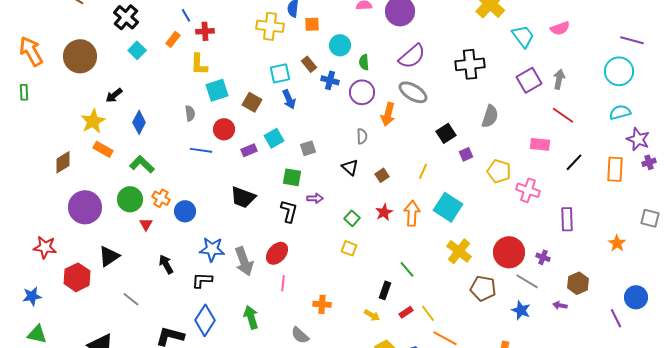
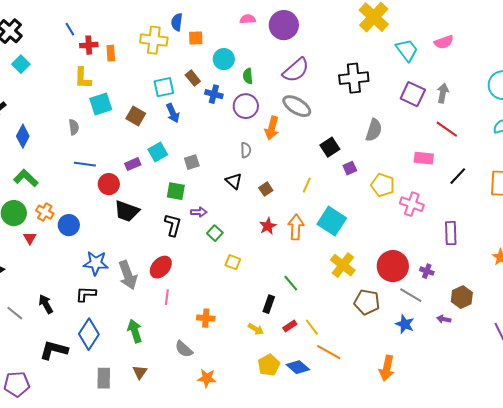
orange rectangle: (173, 39) -> (111, 53), moved, turned -42
purple square: (529, 80) -> (413, 94), turned -35
red circle: (224, 129) -> (109, 184), moved
green square: (352, 218) -> (215, 233), moved
black arrow: (166, 264) -> (46, 304), moved

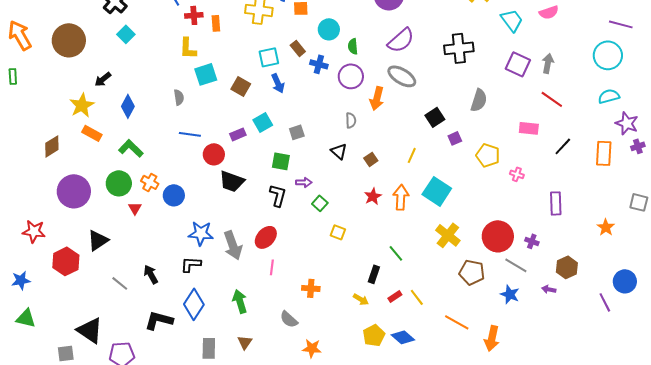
pink cross: (412, 204) -> (517, 174), size x0.6
orange line: (329, 352) -> (457, 322), moved

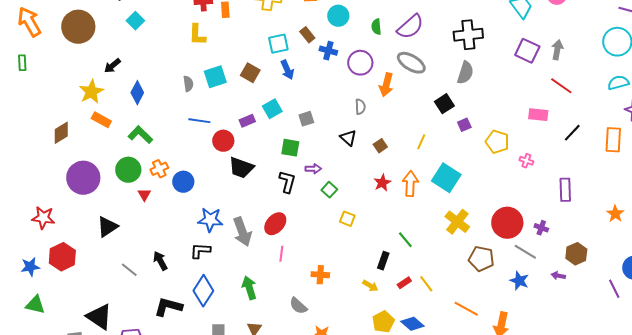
green semicircle: (353, 46) -> (376, 27), moved
cyan square: (206, 74) -> (215, 77), moved
gray semicircle: (479, 100) -> (465, 73), moved
orange cross: (150, 182) -> (159, 169), turned 36
red hexagon: (66, 261) -> (62, 257), moved

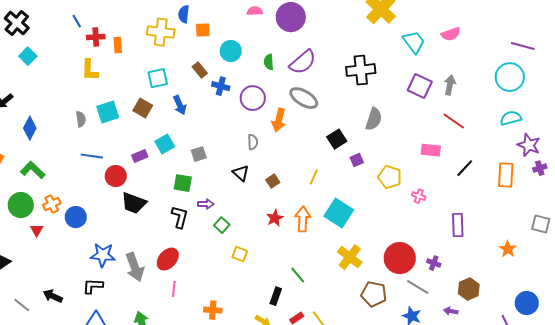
cyan square: (278, 44) -> (158, 78), moved
gray semicircle: (465, 73) -> (374, 119), moved
black arrow: (160, 261) -> (53, 296), turned -36

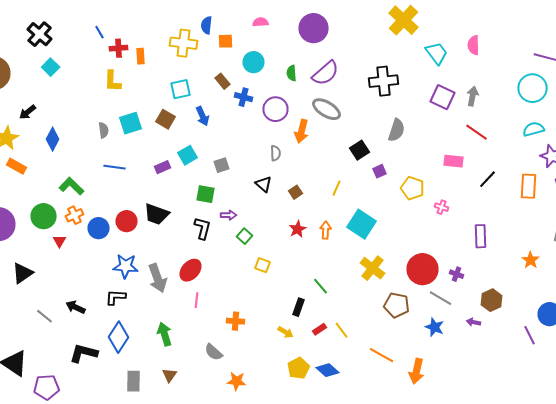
pink semicircle: (255, 11) -> (260, 22), moved
pink semicircle: (451, 34) -> (474, 45), turned 108
green L-shape: (33, 170) -> (72, 186), moved
red circle: (116, 176) -> (126, 221), moved
orange arrow: (303, 219) -> (326, 230), size x0.7

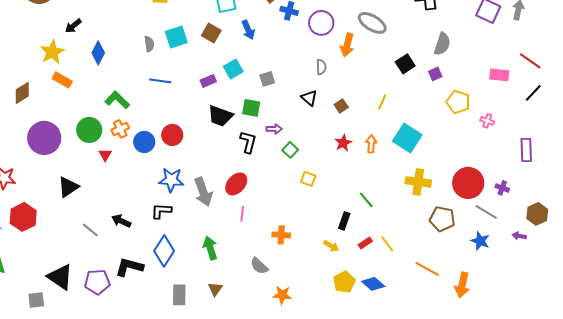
red line: (476, 132) -> (530, 61), moved
purple square: (380, 171) -> (435, 74), moved
black trapezoid: (156, 214) -> (220, 116), moved
yellow cross: (372, 268) -> (418, 182), turned -30
purple pentagon: (46, 387) -> (97, 282), moved

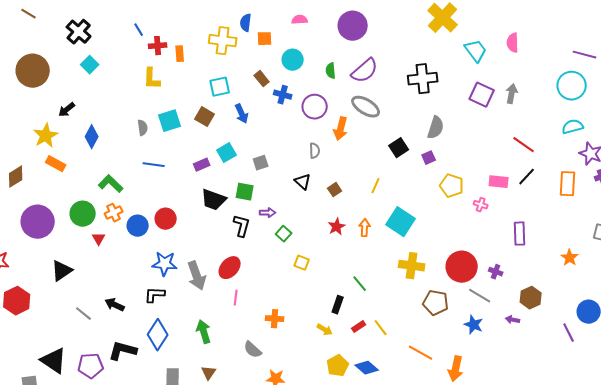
pink rectangle: (499, 75) -> (499, 182), moved

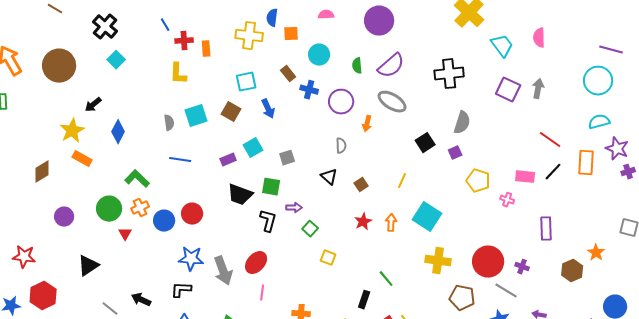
orange arrow: (341, 129) -> (367, 124), size x0.7
orange rectangle: (568, 184) -> (586, 163), moved
purple circle: (38, 222) -> (64, 217), size x0.6
brown hexagon: (531, 298) -> (572, 271), moved

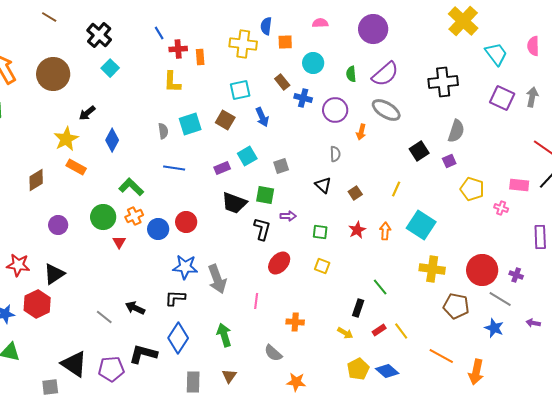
green square: (310, 229) -> (320, 232), moved, turned -35
red ellipse: (256, 263) -> (279, 263), moved
black triangle: (88, 266) -> (54, 274), moved

